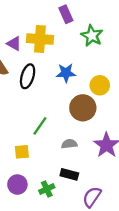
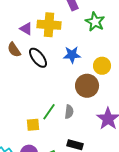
black ellipse: (28, 76) -> (38, 58), turned -55
green line: (40, 126) -> (49, 112), moved
gray semicircle: (69, 144) -> (69, 112), moved, turned 104

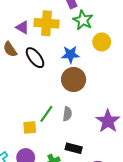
green star: (95, 22) -> (83, 20), moved
yellow circle: (102, 66) -> (102, 42), moved
brown circle: (87, 86) -> (74, 79), moved

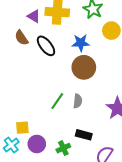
yellow square: (30, 127) -> (22, 128), moved

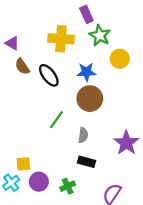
purple triangle: (34, 16) -> (12, 43), moved
green line: (57, 101) -> (57, 120), moved
black rectangle: (84, 135) -> (86, 162), moved

